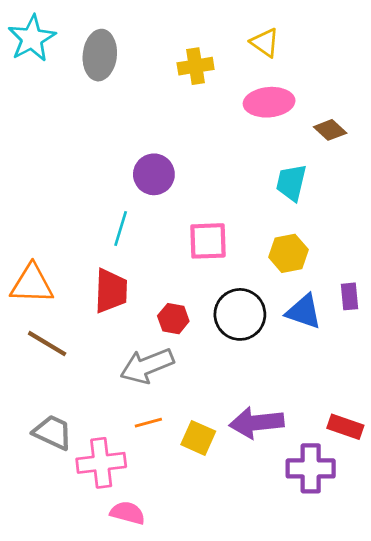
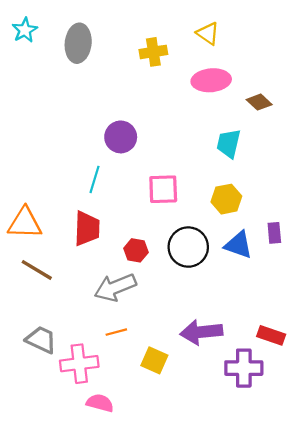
cyan star: (32, 38) -> (25, 30), size x0.7
yellow square: (198, 438) -> (154, 360), moved

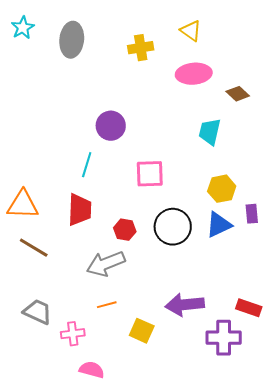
yellow hexagon: (226, 199) -> (222, 189), moved
blue triangle: (238, 245) -> (219, 225), turned -44
pink cross: (79, 364) -> (73, 334), size x0.7

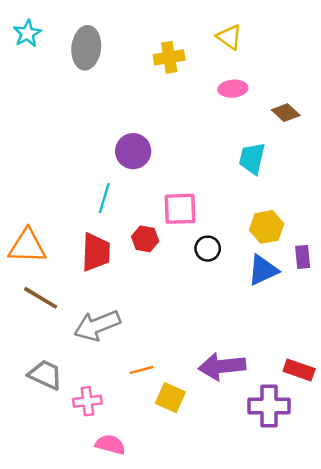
pink ellipse: (194, 74) -> (233, 89), size x0.7
black circle: (173, 227) -> (208, 249), moved, size x0.6
red hexagon: (125, 230) -> (145, 239), moved
gray arrow: (106, 264) -> (97, 325), moved
orange line: (107, 305) -> (142, 370), moved

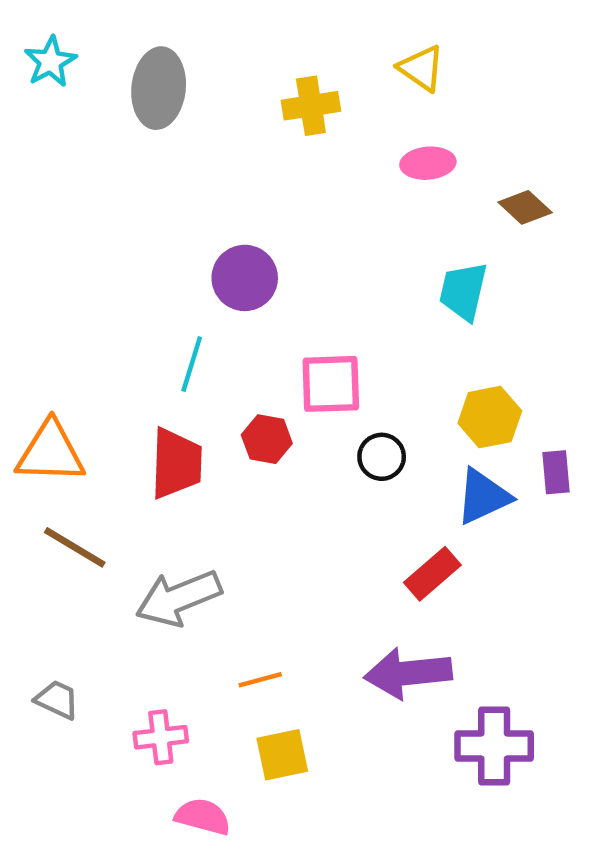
red rectangle: (299, 370) -> (432, 574), moved, turned -60
gray trapezoid: (45, 375) -> (57, 700), moved, size x0.7
yellow square: (170, 398) -> (282, 755), moved, turned -36

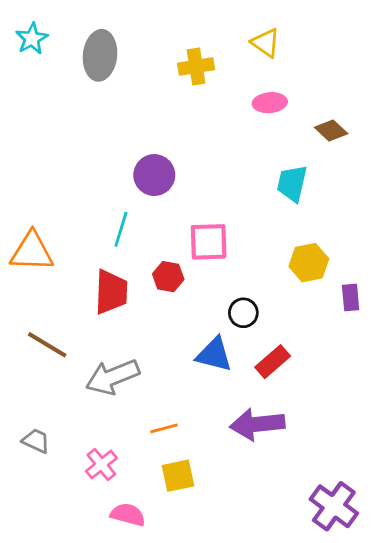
orange triangle: (50, 452) -> (32, 252), moved
black circle: (382, 457) -> (243, 313), moved
blue triangle: (483, 497) -> (214, 355), moved, turned 39
pink cross: (161, 737) -> (101, 465), turned -32
purple cross: (494, 746) -> (334, 506), moved, turned 36

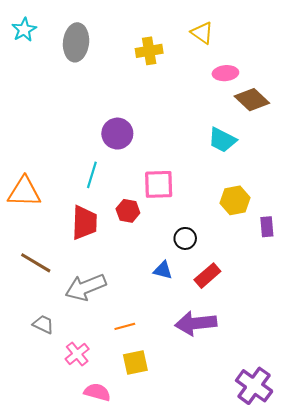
pink ellipse: (270, 103) -> (225, 73), moved
brown diamond: (331, 130) -> (252, 100), size x1.4
cyan trapezoid: (292, 183) -> (222, 140), turned -76
blue triangle: (214, 355) -> (163, 270), size x0.7
gray trapezoid: (36, 441) -> (43, 324), moved

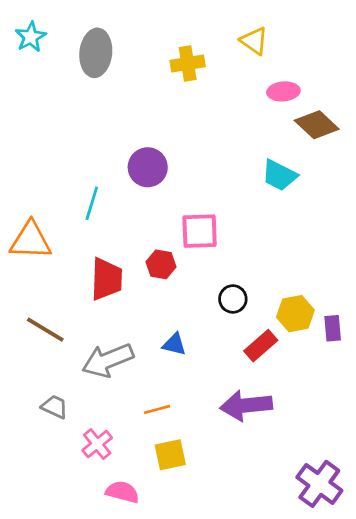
cyan line: (92, 175) -> (92, 203), moved
yellow hexagon: (235, 200) -> (295, 314), moved
purple rectangle: (267, 227) -> (333, 328), moved
blue triangle: (163, 270) -> (174, 344), moved

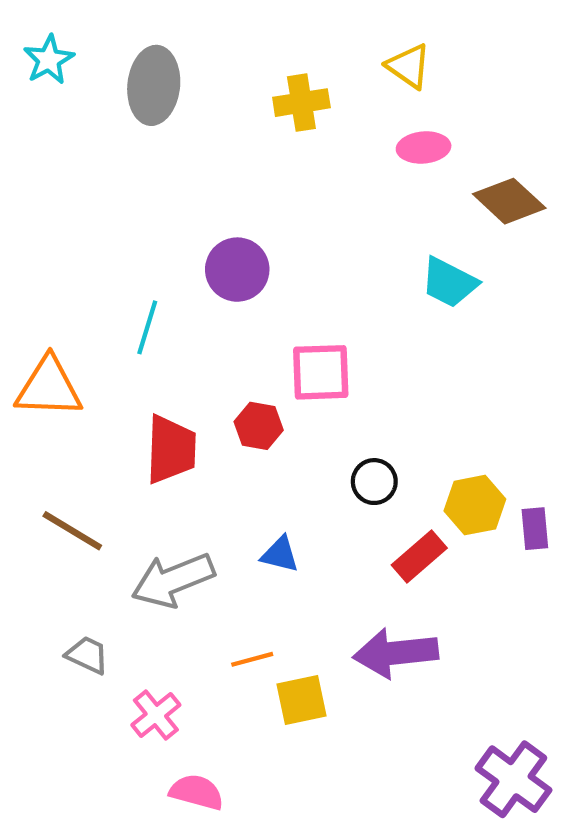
pink ellipse: (283, 91) -> (424, 147), moved
yellow square: (170, 455) -> (301, 700), moved

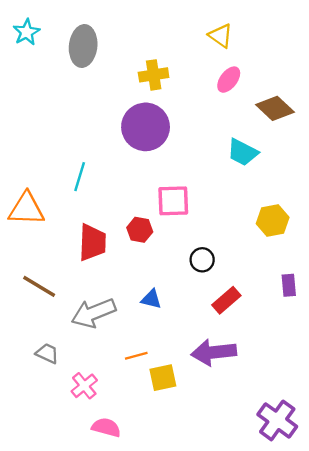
yellow cross: (301, 103) -> (154, 75), moved
pink ellipse: (424, 147) -> (229, 80), turned -48
purple circle: (237, 270) -> (146, 127), moved, size x1.4
yellow hexagon: (475, 505) -> (273, 221), moved

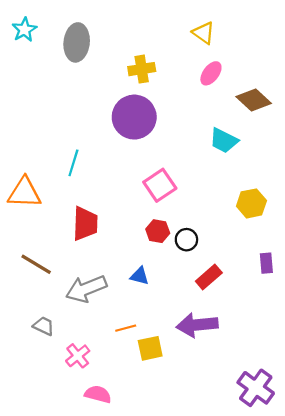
pink square: (173, 201) -> (160, 185), turned -32
red hexagon: (140, 230) -> (158, 231), moved

